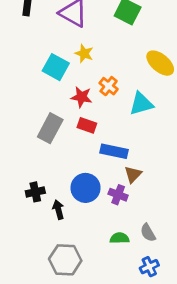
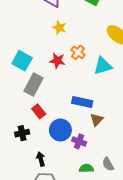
cyan square: (56, 67) -> (22, 61), moved
red rectangle: (87, 125) -> (39, 111), moved, turned 32
purple cross: (118, 195) -> (79, 141), moved
black arrow: (58, 210) -> (41, 159), moved

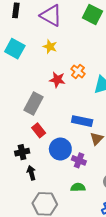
yellow star: (59, 28) -> (50, 47), moved
cyan square: (22, 61) -> (15, 49), moved
black arrow: (41, 159) -> (31, 173), moved
green semicircle: (86, 168) -> (78, 187), moved

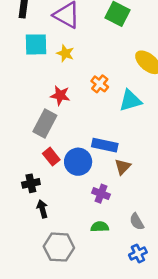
cyan square: (15, 49) -> (36, 44), moved, turned -30
red star: (57, 80) -> (60, 95), moved
blue circle: (60, 149) -> (78, 162), moved

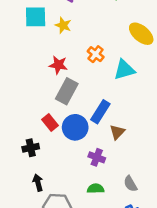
gray rectangle: (45, 123) -> (67, 91), moved
blue rectangle: (105, 145) -> (100, 112), turned -70
black arrow: (42, 209) -> (38, 183), moved

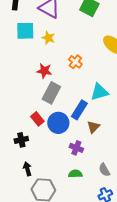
cyan triangle: (124, 70) -> (99, 92), moved

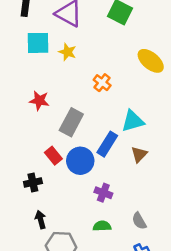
red star: (44, 71) -> (39, 101), moved
brown triangle: (93, 127) -> (139, 154), moved

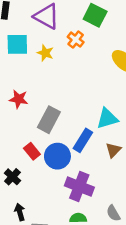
orange cross: (102, 83) -> (76, 40), moved
black cross: (33, 182) -> (12, 177), turned -35
purple cross: (103, 193) -> (79, 186), size x1.6

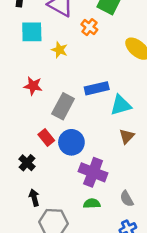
yellow star: (45, 53) -> (59, 50), moved
blue rectangle: (83, 140) -> (97, 88), moved, turned 45

